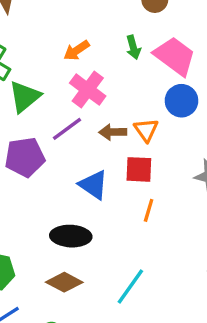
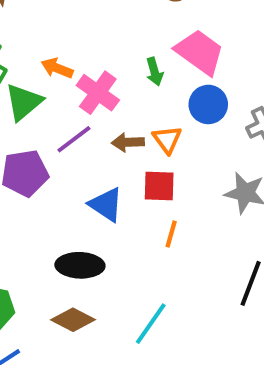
green arrow: (133, 47) -> (155, 72), moved
orange arrow: (77, 50) -> (57, 68), moved, turned 56

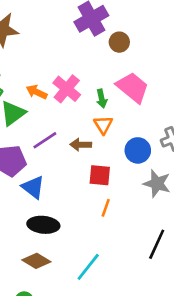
pink cross: (98, 93) -> (67, 89), moved
blue circle: (208, 104) -> (138, 150), moved
orange triangle: (167, 139) -> (103, 125), moved
blue triangle: (106, 205) -> (33, 187), moved

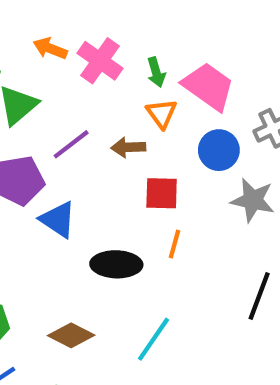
pink trapezoid: (133, 87) -> (208, 86), moved
orange arrow: (37, 92) -> (50, 48), moved
black ellipse: (43, 225) -> (116, 264), moved

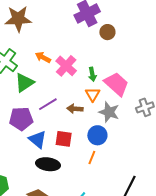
blue circle: (219, 150) -> (97, 135), moved
red square: (162, 193) -> (64, 139), moved
gray star: (253, 200) -> (109, 112), moved
black ellipse: (116, 264) -> (48, 164), moved

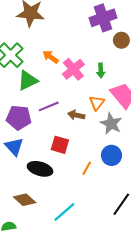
green arrow: (92, 74) -> (101, 70), moved
blue circle: (97, 135) -> (111, 155), moved
blue triangle: (38, 139) -> (14, 147), moved

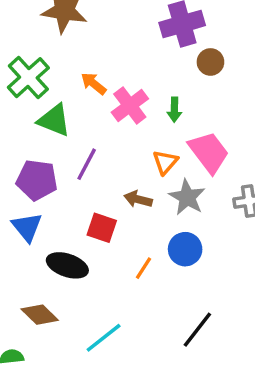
green triangle: (28, 81) -> (54, 120), turned 45
purple line: (49, 106) -> (87, 164), turned -42
brown arrow: (76, 115) -> (138, 199), moved

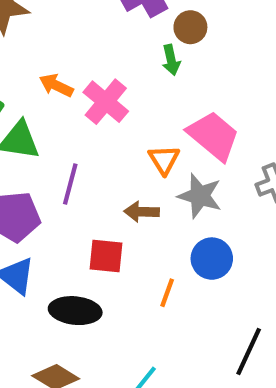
green arrow: (174, 110) -> (171, 60), moved

